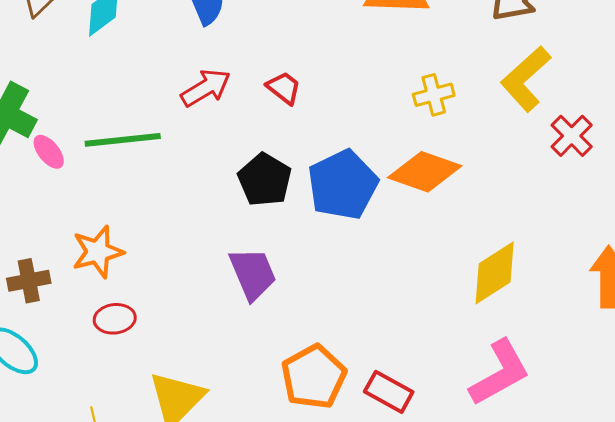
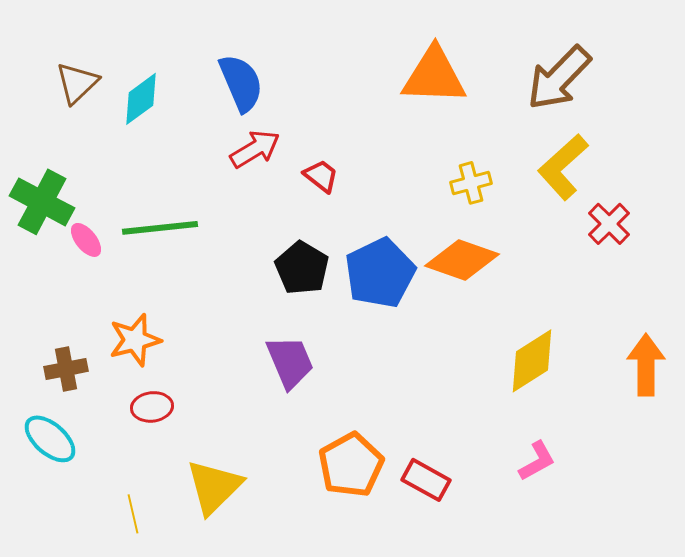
red arrow: (206, 88) -> (255, 149), moved
pink L-shape: (500, 373) -> (537, 461), size x0.6

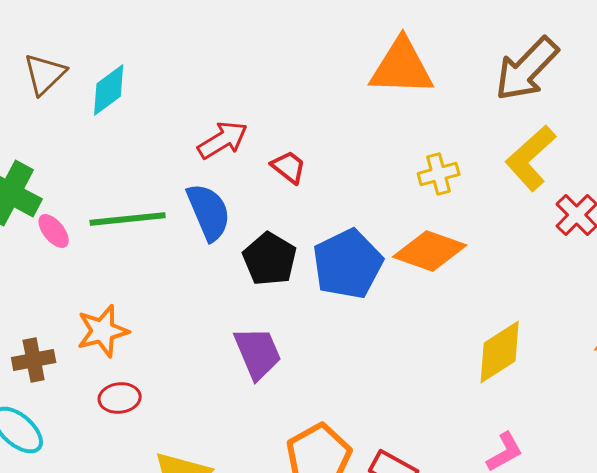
blue semicircle: (241, 83) -> (209, 212), moved

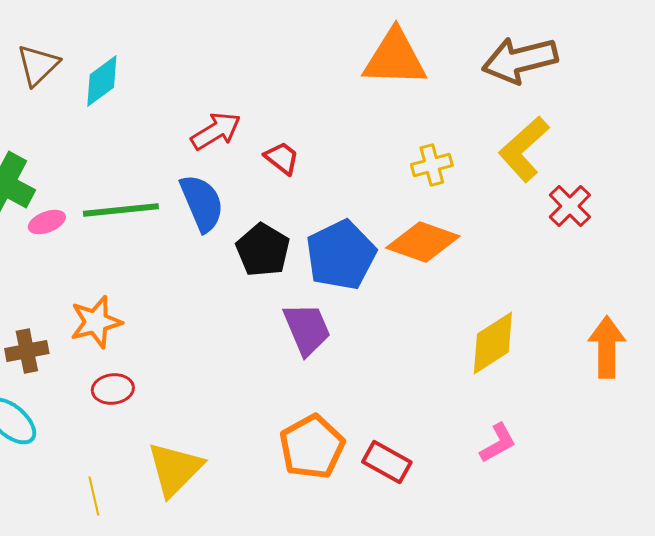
brown arrow: (527, 69) -> (520, 60), turned 32
pink ellipse: (54, 231) -> (47, 222), turned -72
purple trapezoid: (258, 353) -> (307, 329), moved

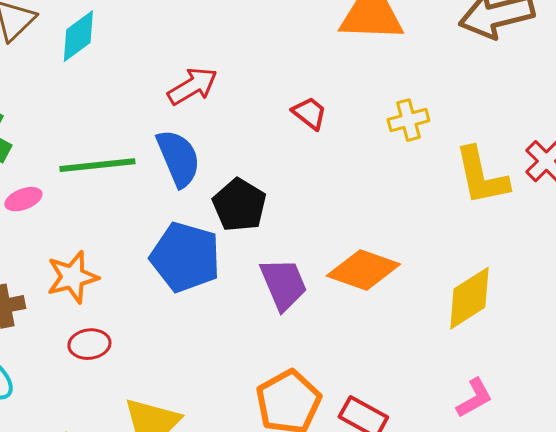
yellow L-shape: (524, 149) -> (481, 176), moved, turned -60
red trapezoid: (282, 158) -> (309, 113), moved
pink ellipse: (47, 222) -> (23, 199), moved
orange diamond: (423, 242) -> (363, 270), moved
blue pentagon: (341, 255) -> (185, 257), moved, turned -30

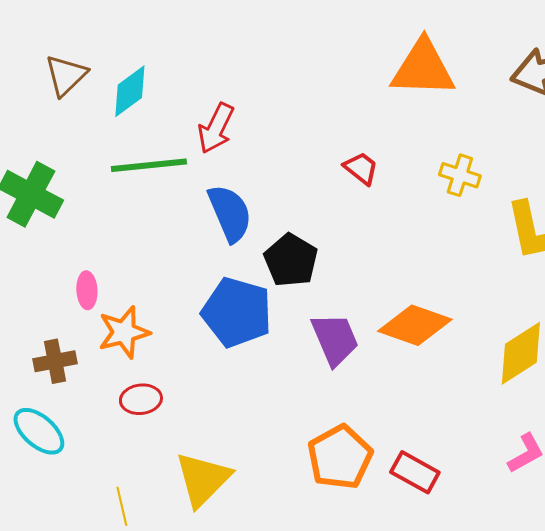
red arrow: (192, 86) -> (216, 128), moved, turned 147
yellow cross: (408, 120) -> (460, 175), turned 33
green line: (97, 165) -> (149, 165), moved
pink ellipse: (23, 199) -> (87, 290), moved, turned -72

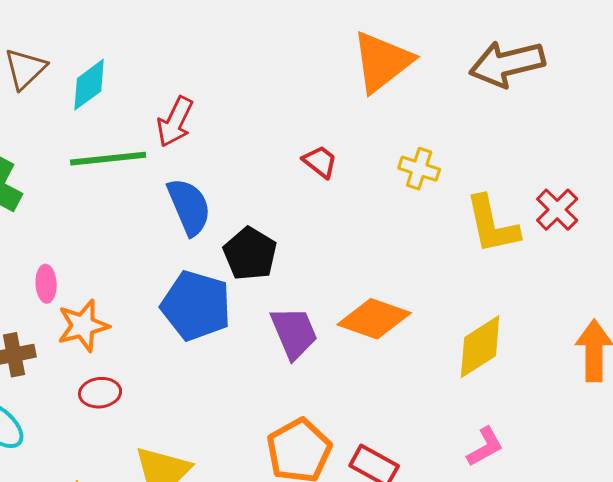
orange triangle: (423, 68) -> (382, 62), turned -40

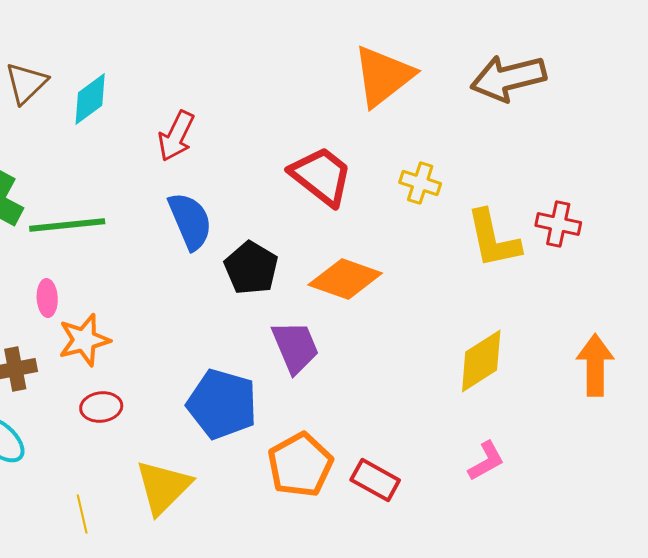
green line: (108, 159) -> (67, 225), moved
red trapezoid: (320, 162) -> (321, 176), size x1.8
red cross: (557, 210) -> (558, 224), turned -33
blue pentagon: (196, 306) -> (222, 404), moved
orange diamond: (374, 319) -> (345, 279), moved

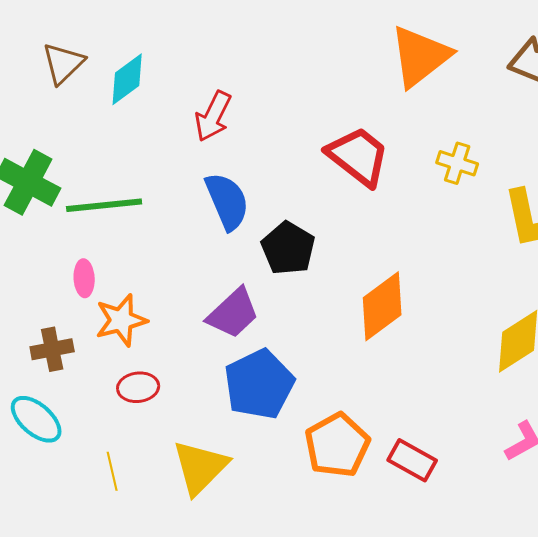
orange diamond: (345, 279) -> (382, 306), moved, turned -56
purple trapezoid: (295, 347) -> (233, 313), moved, turned 70
blue pentagon: (222, 404) -> (259, 384), turned 30
yellow line: (82, 514) -> (112, 471), moved

